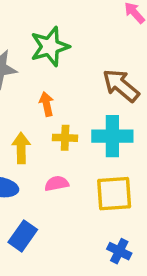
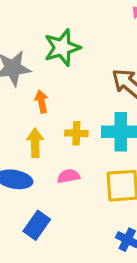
orange arrow: (46, 104) -> (41, 102), moved

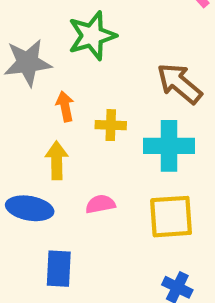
yellow cross: (76, 133) -> (111, 125), moved
blue rectangle: (37, 225) -> (59, 269), turned -32

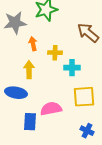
cyan cross: (169, 146) -> (72, 68), moved, size x0.7
pink semicircle: (100, 204) -> (51, 109), moved, size x1.5

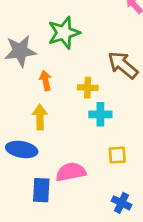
yellow cross: (55, 53) -> (88, 88), moved
yellow square: (84, 97) -> (117, 155), size x0.6

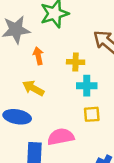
yellow arrow: (40, 117) -> (33, 88), turned -60
yellow square: (117, 155) -> (92, 114), moved

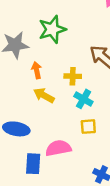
cyan cross: (87, 86) -> (83, 99), turned 30
yellow arrow: (33, 88) -> (44, 95), moved

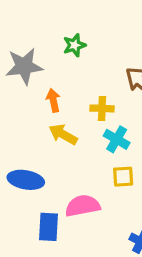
green star: (52, 29) -> (74, 45), size x0.6

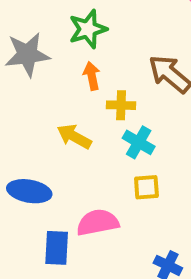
green star: (74, 45) -> (88, 29), size x1.4
orange arrow: (53, 100) -> (92, 76), moved

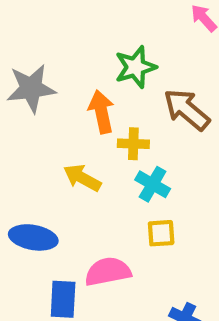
green star: (88, 29) -> (136, 67), moved
orange arrow: (92, 76) -> (101, 112), size x1.4

